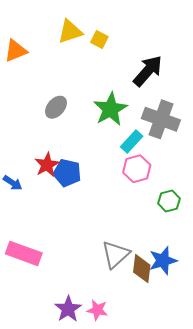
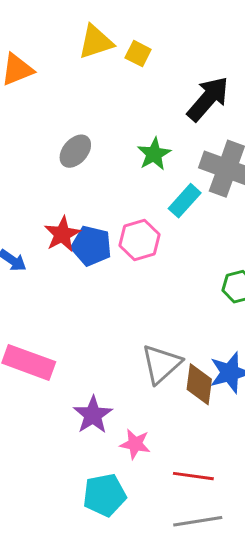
green star: (110, 109) -> (154, 154), size x0.7
pink hexagon: (137, 169) -> (139, 240), moved
purple star: (68, 309) -> (93, 415), moved

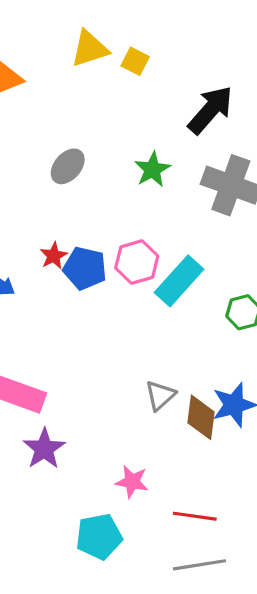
cyan rectangle: (185, 201) -> (179, 281), moved, size x1.4
red star: (62, 234) -> (54, 256), size x0.7
gray triangle: (161, 364) -> (160, 395), size x0.7
purple star: (93, 415) -> (44, 449), moved

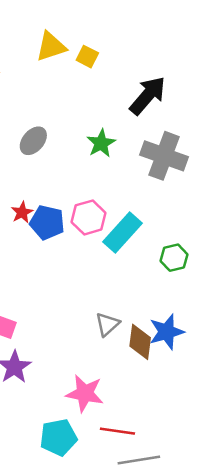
pink star: (132, 482) -> (85, 393), size x1.4
red line: (195, 516) -> (117, 431), moved

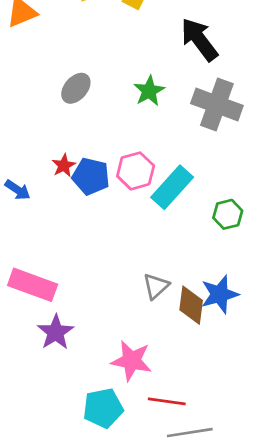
black arrow: (148, 96) -> (199, 39), turned -78

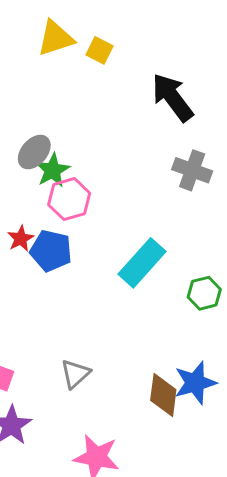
green star: (149, 91) -> (52, 170), moved
gray cross: (217, 104) -> (192, 170), size x0.7
pink hexagon: (136, 171) -> (69, 199), moved
gray triangle: (156, 286) -> (75, 374), moved

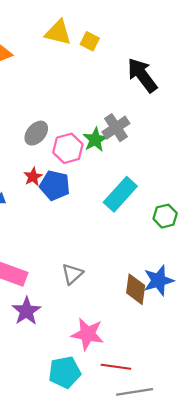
yellow triangle: (56, 38) -> (58, 33), turned 32
gray ellipse: (34, 152) -> (36, 133), moved
green star: (52, 170) -> (95, 140), moved
gray cross: (192, 170) -> (116, 128), moved, turned 36

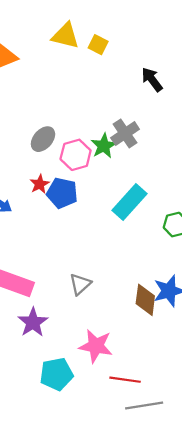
black arrow: (142, 75) -> (152, 80), size x0.7
cyan pentagon: (65, 372) -> (56, 374), moved

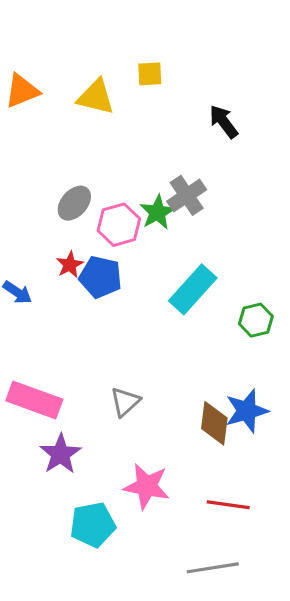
yellow triangle: (65, 36) -> (96, 97), moved
yellow square: (98, 45) -> (150, 74), turned -30
red line: (125, 380) -> (228, 505), moved

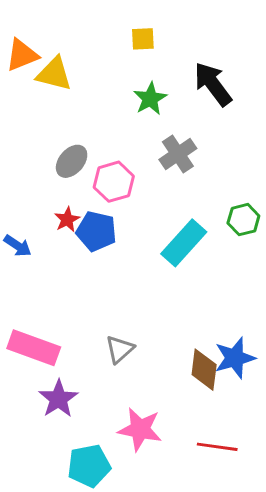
yellow triangle: (96, 97) -> (54, 74), moved
black arrow: (224, 122) -> (213, 84), size x1.4
green star: (157, 212) -> (150, 99), moved
green hexagon: (256, 320) -> (243, 220), moved

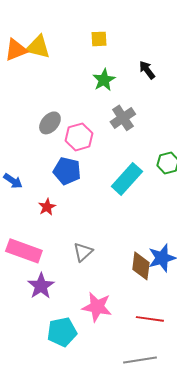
yellow triangle: (54, 74) -> (38, 47), moved
black arrow: (213, 84) -> (147, 70), size x0.6
red star: (67, 220) -> (47, 207), moved

